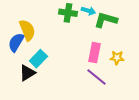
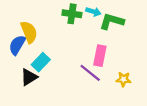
yellow star: (117, 58) -> (124, 79), moved
purple line: (97, 77) -> (90, 73), moved

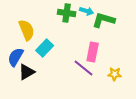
blue semicircle: (17, 45) -> (16, 57), moved
cyan rectangle: (41, 62) -> (45, 48), moved

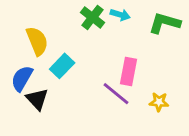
green cross: (67, 13) -> (92, 17), turned 30
green L-shape: (104, 20) -> (164, 23), moved
black triangle: (27, 72) -> (37, 99), turned -42

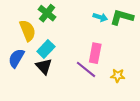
cyan arrow: (120, 15) -> (100, 17), moved
green cross: (92, 17) -> (47, 13), moved
black triangle: (37, 99) -> (44, 66), moved

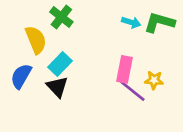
purple line: (86, 69) -> (133, 91), moved
yellow star: (118, 76) -> (154, 80), moved

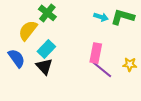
yellow semicircle: (36, 40) -> (28, 30), turned -120
blue semicircle: (21, 76) -> (16, 58), turned 114
yellow star: (154, 80) -> (130, 64), moved

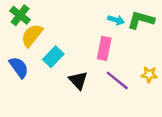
green cross: (47, 13) -> (20, 15), moved
pink rectangle: (96, 53) -> (104, 48), moved
black triangle: (44, 66) -> (78, 80), moved

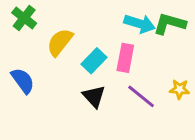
cyan arrow: (116, 20) -> (140, 24), size x1.5
yellow semicircle: (32, 35) -> (60, 42), moved
cyan rectangle: (53, 57) -> (94, 61), moved

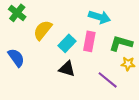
green L-shape: (170, 24) -> (121, 43), moved
black triangle: (94, 96) -> (67, 69), turned -30
purple line: (141, 96) -> (108, 80), moved

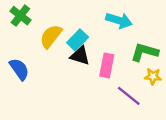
pink rectangle: (89, 41) -> (107, 65), moved
cyan rectangle: (67, 43) -> (78, 40), moved
black triangle: (67, 69) -> (80, 56), moved

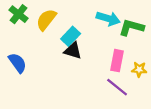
yellow semicircle: (51, 36) -> (46, 20), moved
green L-shape: (144, 52) -> (131, 27), moved
pink rectangle: (107, 65) -> (117, 61), moved

